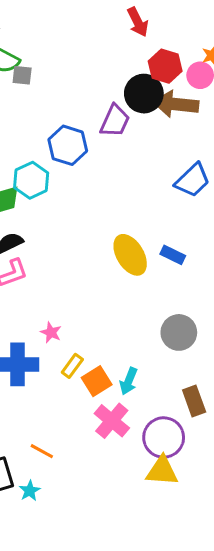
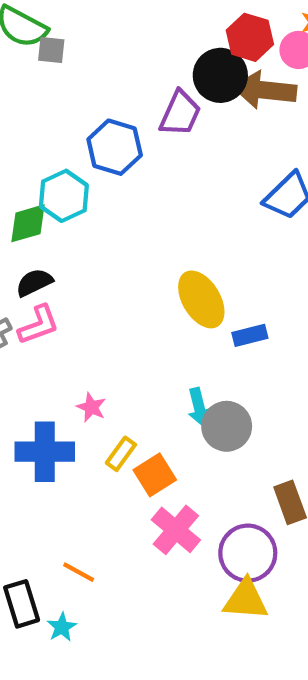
blue rectangle: (173, 255) -> (250, 335), moved, turned -40
gray circle: (179, 332) -> (227, 426), moved
cyan arrow: (129, 381) -> (199, 407), moved, turned -36

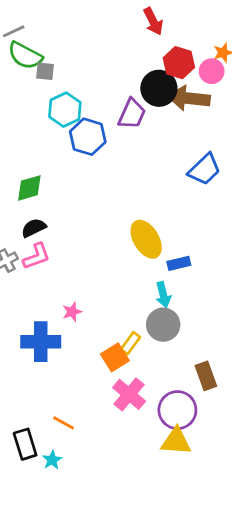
cyan hexagon: (64, 196) -> (65, 110), moved
pink star: (91, 407) -> (72, 312), turned 30
cyan arrow: (199, 407) -> (163, 295), moved
yellow rectangle: (121, 454) -> (130, 343), moved

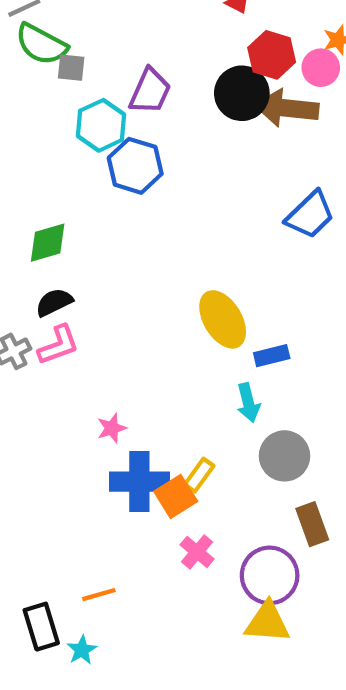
purple trapezoid: (132, 114) -> (150, 91), moved
gray circle: (163, 325) -> (284, 456), moved
blue cross: (41, 342) -> (139, 482), moved
pink cross: (129, 394) -> (197, 552), size x0.7
orange line: (64, 423) -> (99, 595), turned -45

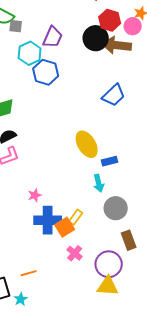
blue trapezoid: (310, 215) -> (114, 95), moved

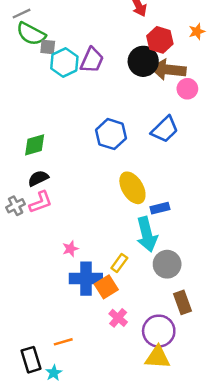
pink circle: (133, 26) -> (187, 89), moved
cyan hexagon: (30, 53) -> (64, 62), moved
blue hexagon: (46, 72) -> (111, 134), moved
cyan arrow: (99, 183) -> (147, 234), size x1.6
yellow rectangle: (76, 217) -> (119, 263), moved

